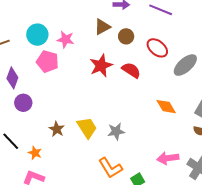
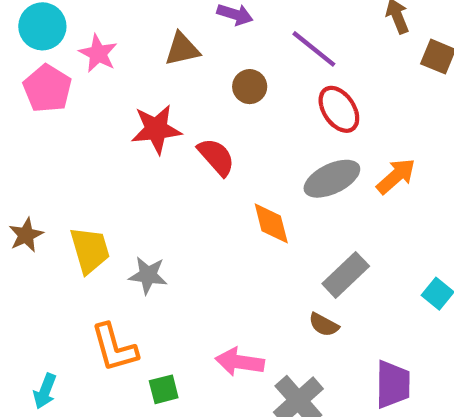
brown circle: (126, 36) -> (250, 87), moved
red ellipse: (157, 48) -> (339, 109), moved
orange diamond: (166, 107) -> (271, 223), moved

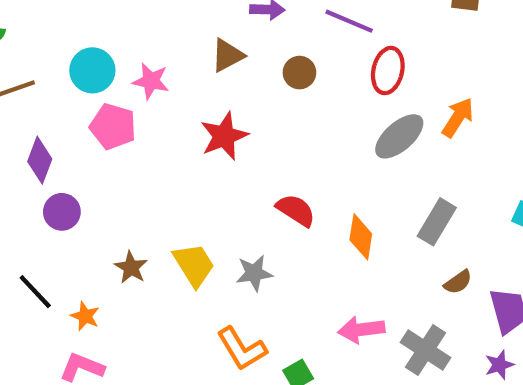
red ellipse: (339, 109) -> (388, 71), turned 63
red semicircle: (216, 157) -> (296, 210), moved
orange diamond: (271, 223) -> (361, 237), moved, turned 39
brown semicircle: (324, 325) -> (458, 282), moved, turned -48

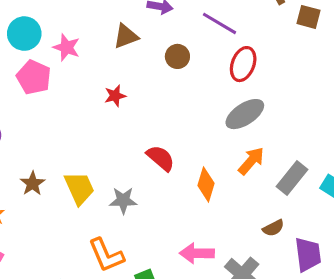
orange arrow: (458, 118) -> (251, 161), moved
red star: (224, 136) -> (115, 96), size x0.6
gray rectangle: (437, 222) -> (292, 178), moved

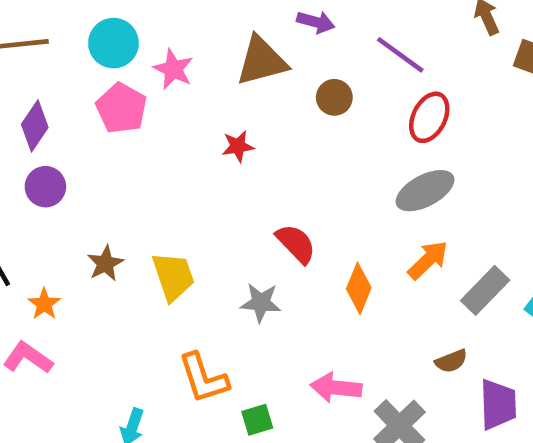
brown triangle: (126, 36) -> (262, 61), size x1.4
gray star: (123, 200) -> (261, 303), moved

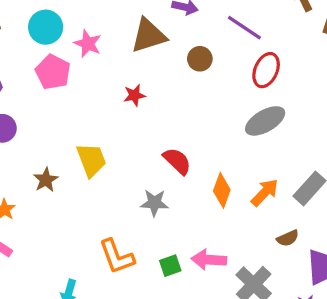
orange arrow: (428, 260) -> (265, 192), moved
yellow trapezoid: (173, 276) -> (91, 160), moved
green square: (257, 420) -> (170, 266), moved

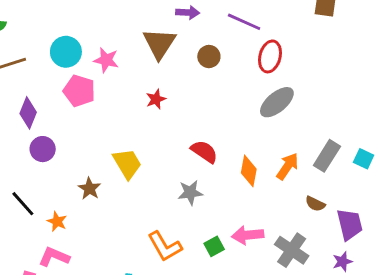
brown triangle: (149, 36) -> (159, 44), turned -30
brown semicircle: (288, 238) -> (315, 204), turned 60

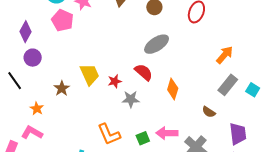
red star: (156, 99) -> (115, 81), moved
gray ellipse: (277, 102) -> (157, 44), moved
orange arrow: (287, 166) -> (225, 55), moved
black line: (23, 204) -> (15, 81), moved
brown semicircle: (315, 204) -> (209, 112), moved

